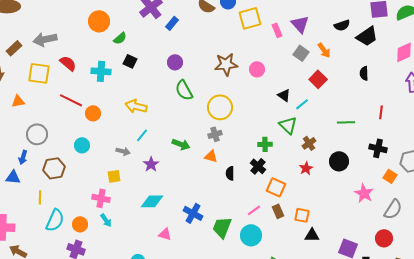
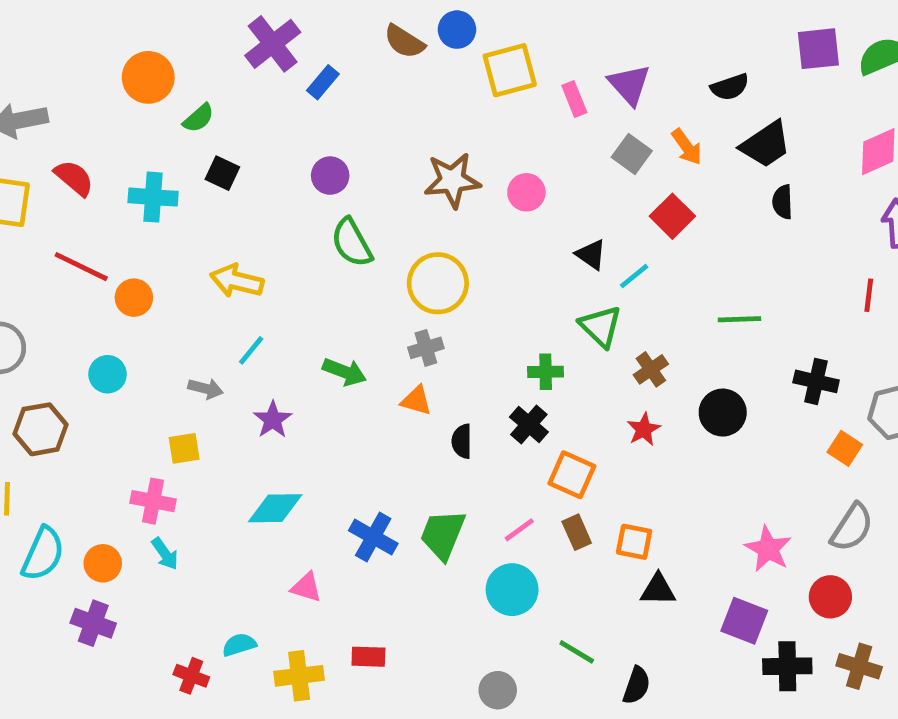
black trapezoid: (367, 36) -> (766, 144), moved
red line: (381, 112) -> (869, 295), moved
pink star: (364, 193) -> (768, 549), moved
green trapezoid: (222, 227) -> (443, 535), moved

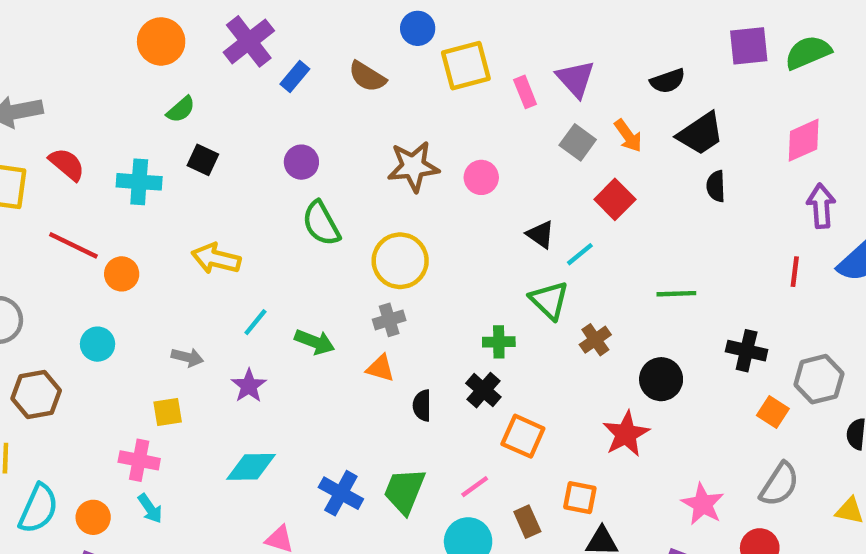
brown semicircle: (404, 42) -> (367, 77), moved
orange circle: (148, 77) -> (161, 41), moved
cyan line: (251, 350) -> (255, 322), moved
red star: (644, 429) -> (626, 434), moved, size x1.5
brown rectangle: (577, 532) -> (527, 522), moved

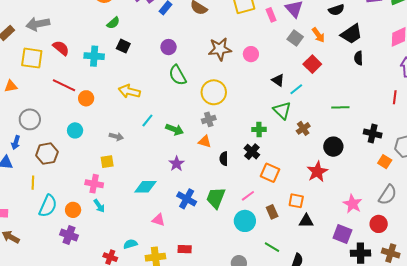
purple star: (249, 386) -> (177, 164), moved

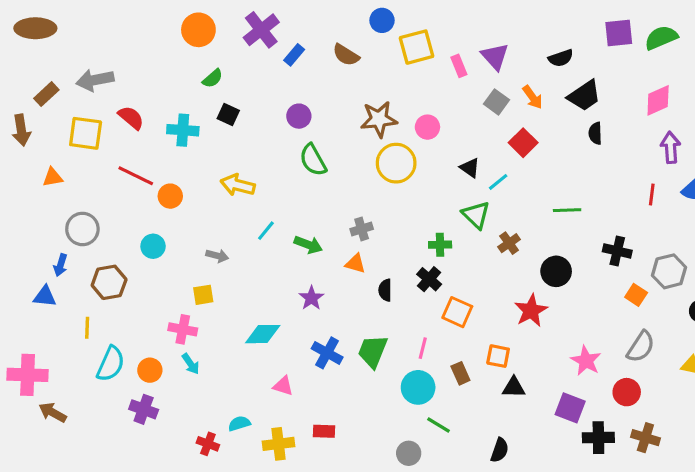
yellow circle: (214, 92) -> (396, 163), moved
pink line: (248, 196) -> (423, 348), turned -40
green line: (272, 247) -> (438, 425), moved

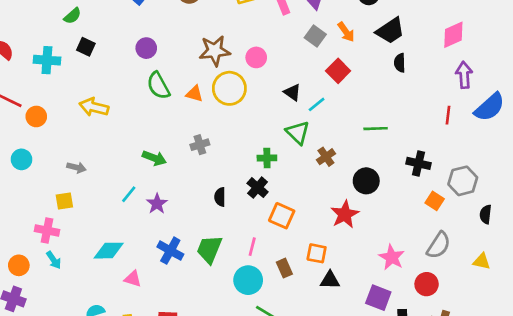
cyan line: (266, 231) -> (129, 194), moved
orange triangle: (355, 263) -> (195, 94), moved
cyan diamond: (263, 334) -> (109, 251), moved

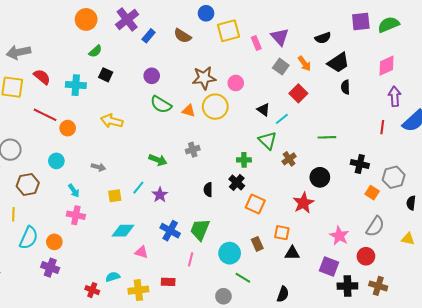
green semicircle: (158, 86) -> (161, 105), turned -30
yellow square: (64, 201) -> (115, 196), moved
pink line: (252, 247) -> (191, 259), moved
cyan arrow: (54, 260) -> (74, 191), moved

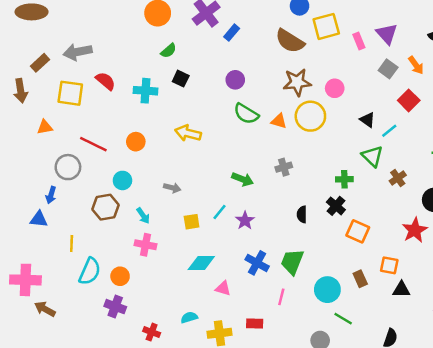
brown semicircle: (182, 36) -> (290, 41), moved, size x1.4
red line: (45, 115) -> (93, 144), moved
brown hexagon: (28, 184) -> (105, 207), moved
red cross: (92, 290) -> (152, 332), moved

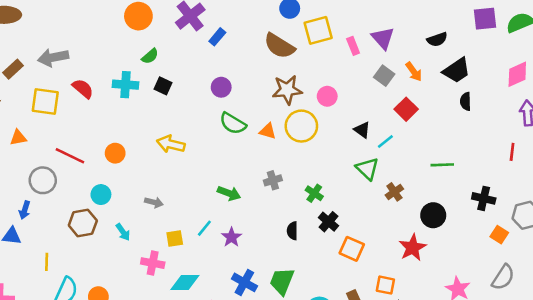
cyan cross: (146, 91) -> (125, 85), moved
green cross: (344, 179) -> (314, 193), moved, turned 35
pink cross: (146, 245) -> (153, 263), moved

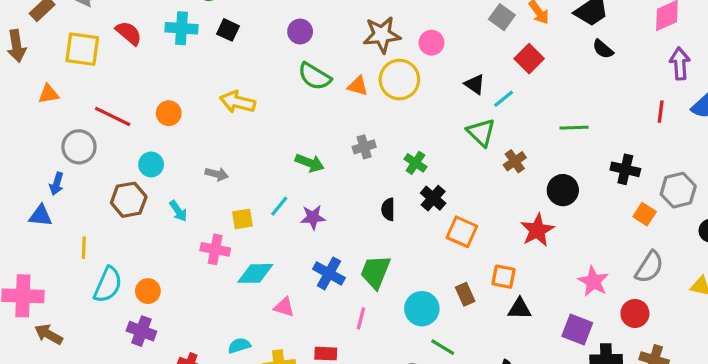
black semicircle: (466, 101) -> (603, 49), turned -48
purple star: (232, 237) -> (313, 217), turned 30

